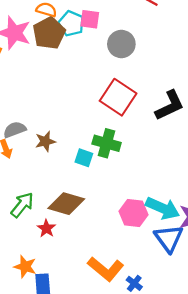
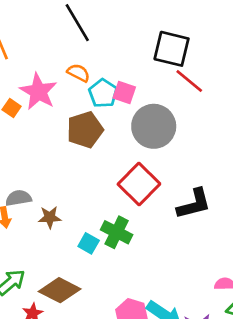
brown pentagon: (49, 33) -> (85, 130), moved
gray circle: (121, 44) -> (154, 126), size x1.4

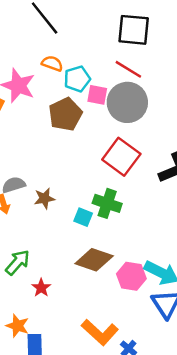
red line: (189, 81) -> (128, 69), moved
cyan pentagon: (103, 93) -> (77, 79), turned 30
pink square: (124, 93) -> (97, 95), moved
brown diamond: (60, 290) -> (94, 260), moved

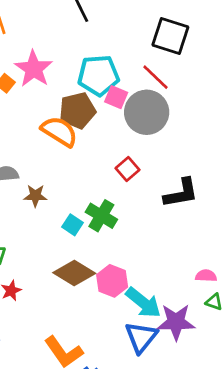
orange semicircle: (52, 63) -> (59, 131), moved, size x1.6
cyan pentagon: (77, 79) -> (98, 75), size x1.4
red square: (121, 157) -> (127, 169), size x0.6
pink hexagon: (131, 276) -> (112, 281), moved

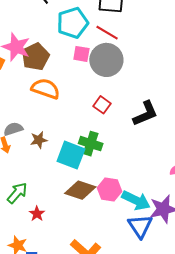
cyan pentagon: (98, 75) -> (73, 23), moved
brown pentagon: (77, 111) -> (35, 57), moved
cyan square: (72, 225) -> (71, 155), size x1.8

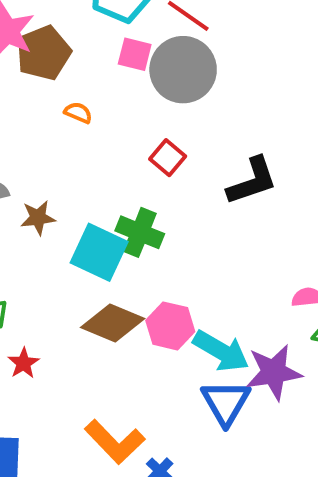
orange semicircle: (46, 89) -> (78, 113), moved, size x0.5

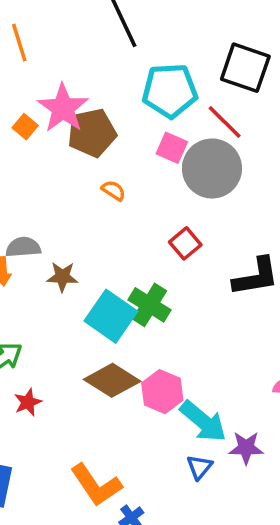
purple star: (274, 372) -> (246, 448), size x0.7
blue triangle: (226, 402) -> (199, 467), size x0.6

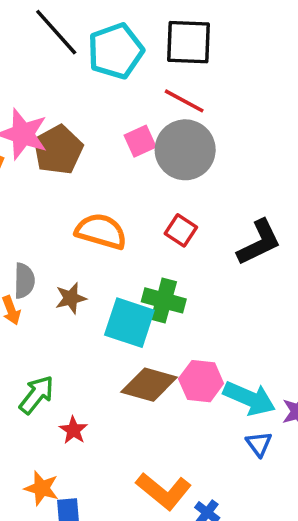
cyan pentagon: (170, 91) -> (116, 51), moved
pink square: (172, 148) -> (140, 141), turned -32
orange semicircle: (113, 190) -> (101, 231), moved, size x2.0
gray semicircle: (23, 247) -> (24, 281), turned 112

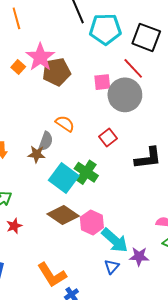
orange semicircle: (101, 231) -> (65, 124), size x0.7
gray semicircle: (24, 281) -> (46, 141), moved

